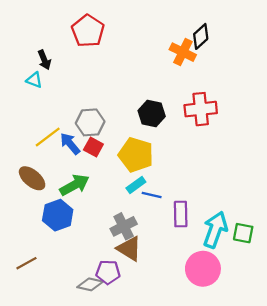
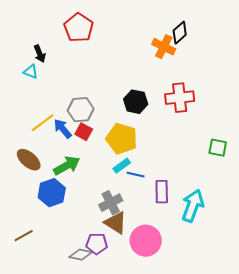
green square: (243, 233) -> (218, 148), moved
pink circle: (203, 269) -> (146, 241), moved

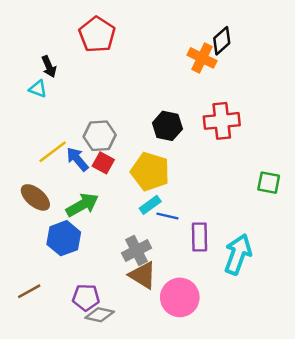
purple pentagon: (97, 244) -> (86, 297), moved

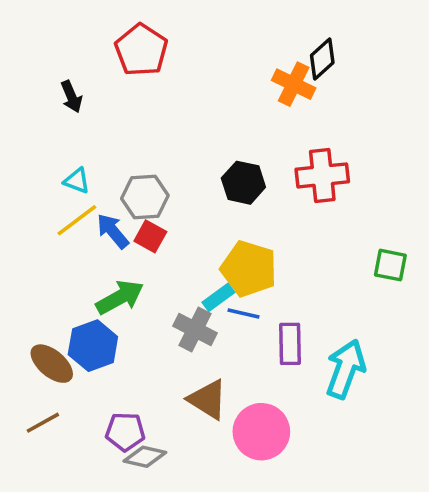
cyan triangle: (38, 89) -> (77, 181), moved
yellow pentagon: (150, 172) -> (249, 269), moved
brown ellipse: (35, 197) -> (52, 364), moved
gray cross: (137, 251) -> (195, 330), moved, turned -36

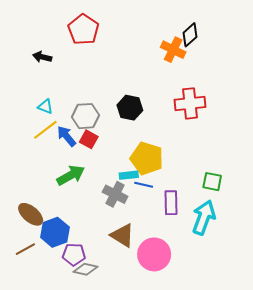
black arrow: (71, 97) -> (42, 57), turned 126
black hexagon: (243, 183) -> (130, 108), moved
green square: (390, 265) -> (212, 182), moved
cyan rectangle: (218, 297) -> (129, 175), turned 30
blue hexagon: (93, 346) -> (55, 232), moved

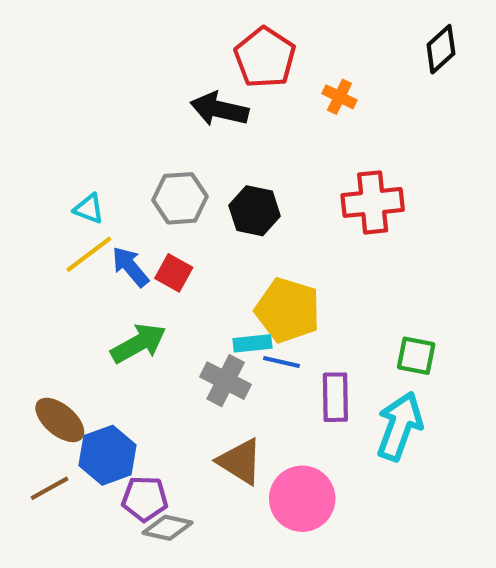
red pentagon: (83, 30) -> (265, 57), moved
black diamond: (190, 35) -> (441, 49), moved
orange cross: (173, 50) -> (339, 97), size x0.7
black arrow: (42, 57) -> (219, 109), moved, size x1.5
gray hexagon: (86, 116) -> (180, 198), moved

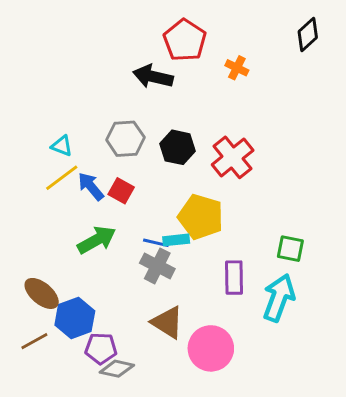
red cross: (373, 202) -> (233, 157), moved, turned -33
blue line: (281, 362) -> (156, 243), moved

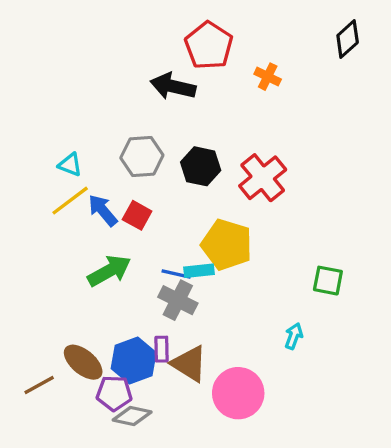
purple rectangle: (234, 278) -> (161, 349), moved, size x0.7
brown ellipse: (42, 293) -> (83, 362), moved
cyan arrow: (279, 298) -> (294, 336), moved, size x0.5
blue hexagon: (75, 318) -> (134, 361), moved

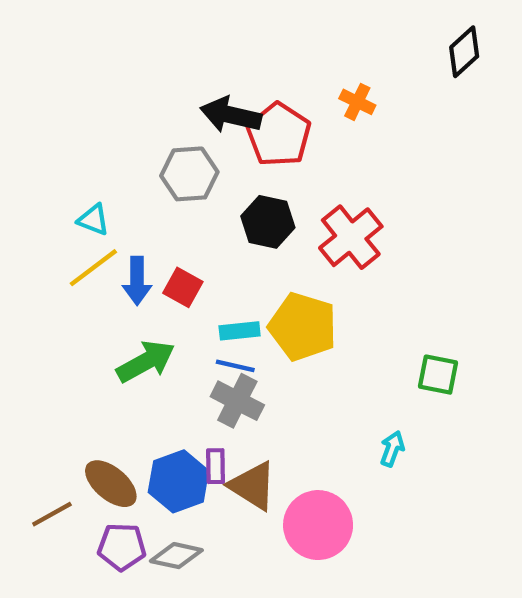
red pentagon: (209, 46) -> (279, 135), moved
gray hexagon: (142, 156) -> (189, 174), moved
blue arrow: (103, 210) -> (137, 281), turned -140
cyan rectangle: (199, 271) -> (240, 331), moved
purple pentagon: (114, 393) -> (122, 547), moved

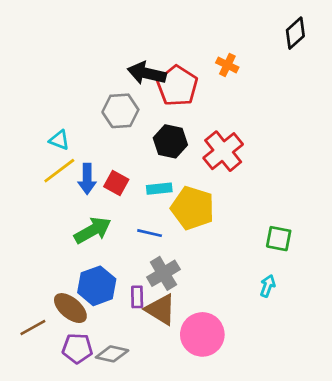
cyan rectangle: (240, 331) -> (159, 189), moved
gray cross: (237, 401) -> (163, 273), moved, turned 32
cyan arrow: (392, 449) -> (268, 286), moved
blue hexagon: (178, 481) -> (97, 286), moved

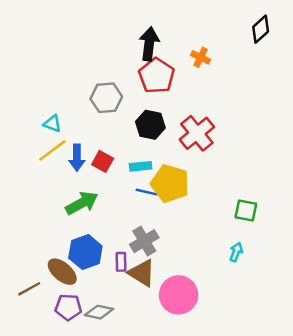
black arrow: (147, 73) -> (149, 44), moved, turned 84
blue line: (150, 233) -> (147, 192), moved

